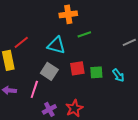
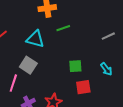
red square: (77, 68) -> (83, 87), moved
cyan arrow: (118, 75) -> (106, 69), moved

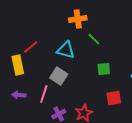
green line: (63, 28) -> (94, 39), turned 64
green square: (75, 66) -> (104, 69), moved

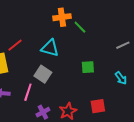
green line: (94, 39) -> (80, 27), moved
red square: (114, 98) -> (98, 106), moved

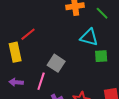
green line: (80, 27) -> (102, 13), moved
cyan triangle: (50, 48) -> (89, 37), moved

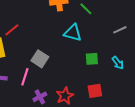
green square: (101, 56) -> (92, 59), moved

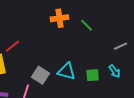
cyan triangle: (73, 33) -> (67, 71), moved
cyan arrow: (118, 63) -> (115, 71), moved

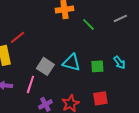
green line: (87, 25) -> (88, 24), moved
gray line: (121, 46) -> (120, 18), moved

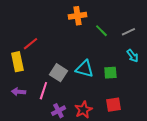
gray line: (120, 18) -> (128, 32), moved
cyan arrow: (119, 62) -> (132, 56), moved

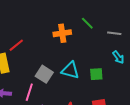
orange cross: (77, 16) -> (62, 33), moved
green line: (101, 31) -> (87, 23), moved
gray line: (128, 32) -> (114, 33), turned 32

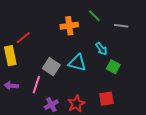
cyan arrow: (118, 57) -> (101, 49), moved
green square: (96, 74) -> (113, 67), moved, turned 32

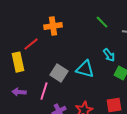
orange cross: (69, 26) -> (53, 26), moved

